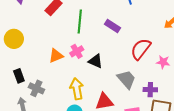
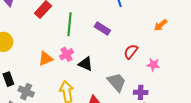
red semicircle: (141, 49) -> (131, 52), size x0.7

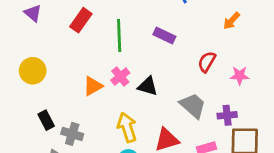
orange arrow: (161, 25) -> (232, 21), moved

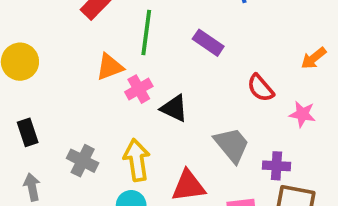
orange arrow: (232, 21) -> (314, 58), moved
red semicircle: (207, 62) -> (260, 88), turned -80
orange triangle: (93, 86) -> (110, 67), moved
gray cross: (72, 134) -> (83, 161), moved

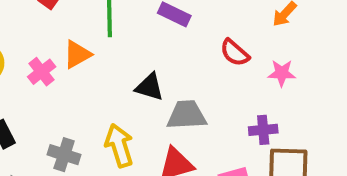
pink cross: (139, 89) -> (42, 72), moved
gray trapezoid: (232, 145) -> (187, 115), moved, turned -45

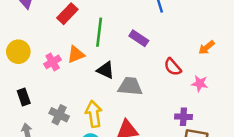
black triangle: (150, 87) -> (106, 70), moved
gray trapezoid: (187, 115) -> (130, 86), moved

